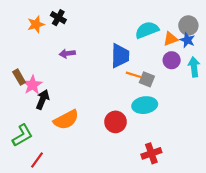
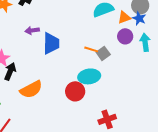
blue trapezoid: (120, 56) -> (51, 43), moved
gray square: (147, 79) -> (103, 53), turned 32
cyan ellipse: (145, 105) -> (89, 76), moved

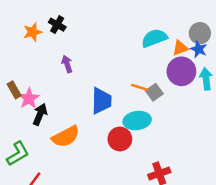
purple arrow: (32, 30) -> (67, 64), turned 80
purple circle: (125, 36) -> (181, 71), size x1.5
blue trapezoid: (51, 43) -> (101, 101), moved

